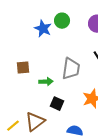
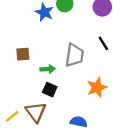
black square: (57, 104) -> (50, 90), moved
brown triangle: (35, 122) -> (36, 112), turned -30

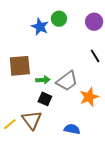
brown square: (23, 54) -> (20, 66), size x1.6
gray trapezoid: (74, 55) -> (67, 81), moved, turned 45

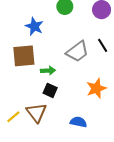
blue star: (40, 27) -> (34, 26), moved
gray trapezoid: (67, 81) -> (77, 52), moved

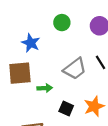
black square: (50, 90) -> (66, 109), moved

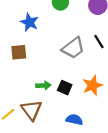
brown square: (20, 73) -> (19, 52), size x0.7
green arrow: (45, 88) -> (43, 85), moved

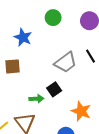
orange star: (92, 85) -> (81, 111), moved, turned -30
black square: (65, 88) -> (54, 89), moved, turned 32

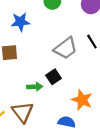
blue star: (23, 37) -> (20, 22), turned -30

